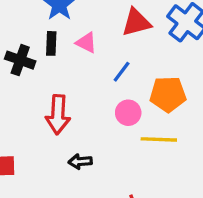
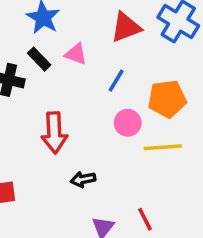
black rectangle: (51, 43) -> (39, 59), turned -40

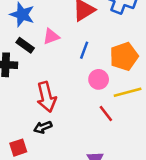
pink triangle: (76, 54) -> (51, 37), turned -30
black arrow: (83, 179) -> (43, 127), moved
red line: (145, 219) -> (106, 113), moved

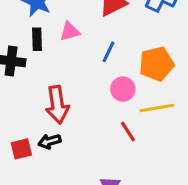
black rectangle: (25, 45) -> (37, 39), turned 48
red square: (18, 148) -> (21, 149), moved

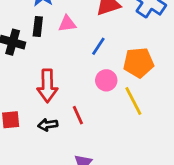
yellow line: (157, 108) -> (133, 101), turned 64
red line: (128, 131) -> (78, 115), moved
black arrow: (49, 141) -> (48, 125), moved

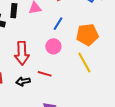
pink circle: (106, 80) -> (53, 46), moved
red line: (78, 115) -> (45, 74), turned -48

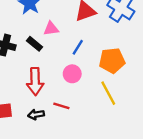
black rectangle: (14, 11) -> (35, 44), moved, turned -56

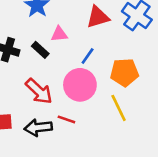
pink circle: (72, 74) -> (80, 85), size x1.6
red arrow: (35, 81) -> (39, 91), turned -48
black arrow: (36, 114) -> (38, 128), size x1.5

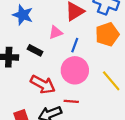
pink triangle: (59, 34) -> (56, 32), moved
orange pentagon: (124, 72) -> (107, 34), moved

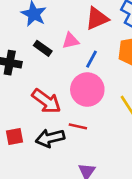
black rectangle: (35, 50) -> (43, 48), moved

